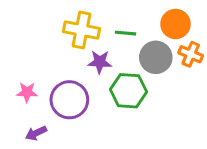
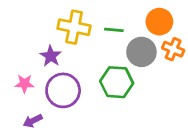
purple star: (100, 62) -> (51, 56), moved, turned 30

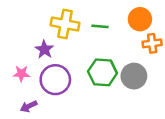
orange cross: (173, 49) -> (152, 43), turned -30
gray circle: (141, 52) -> (134, 76), moved

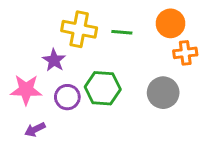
green hexagon: (102, 72) -> (103, 88), moved
pink star: (21, 74) -> (26, 90), size x1.5
purple circle: (55, 80) -> (67, 97), size x0.7

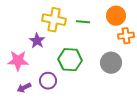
purple circle: (67, 97) -> (48, 81), moved

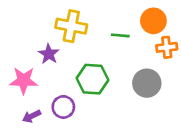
green line: (83, 22) -> (120, 35), moved

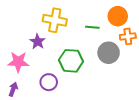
gray circle: (147, 83) -> (109, 53), moved
purple arrow: (32, 116) -> (13, 89), moved, turned 136

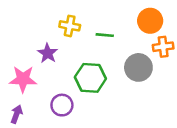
yellow cross: (55, 20) -> (70, 26), size x0.7
green line: (92, 27) -> (105, 35), moved

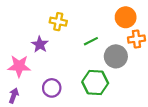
green line: (105, 35) -> (91, 41), moved, turned -32
green hexagon: (90, 78) -> (95, 82), moved

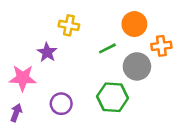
orange circle: (126, 17) -> (134, 24), moved

